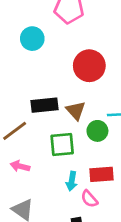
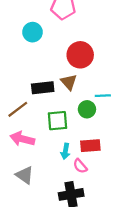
brown triangle: (76, 111) -> (69, 82), moved
pink arrow: (20, 166) -> (22, 139), size x1.5

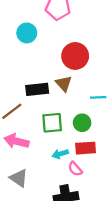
green circle: (87, 109) -> (82, 123), moved
cyan arrow: (65, 151) -> (60, 154), turned 63

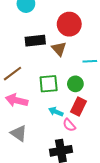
black rectangle: (37, 89) -> (35, 41), moved
red rectangle: (86, 148) -> (78, 107), turned -60
cyan arrow: (60, 154) -> (56, 112), turned 40

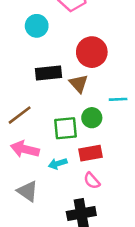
green circle: (75, 84) -> (92, 118), moved
red rectangle: (78, 107) -> (90, 153), moved, turned 54
cyan arrow: (56, 112) -> (58, 164), moved, turned -40

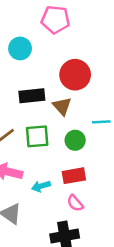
green square: (66, 128) -> (37, 136), moved

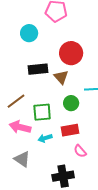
green square: (37, 136) -> (42, 112), moved
pink semicircle: (75, 203) -> (80, 151), moved

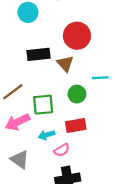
pink arrow: (20, 127) -> (17, 122), turned -40
pink semicircle: (80, 151) -> (62, 150), moved, turned -80

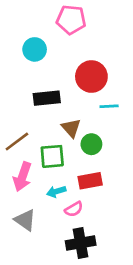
brown triangle: (65, 64) -> (71, 128), moved
cyan line: (100, 78) -> (109, 106), moved
pink arrow: (17, 122) -> (22, 177), turned -45

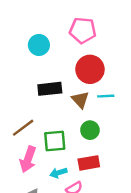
pink pentagon: (71, 20) -> (83, 30), moved
brown triangle: (71, 128) -> (80, 100), moved

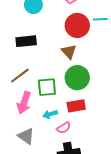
black rectangle: (50, 89) -> (26, 41), moved
cyan line: (106, 96) -> (100, 19), moved
green circle: (90, 130) -> (77, 78), size x1.5

